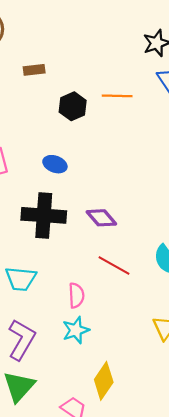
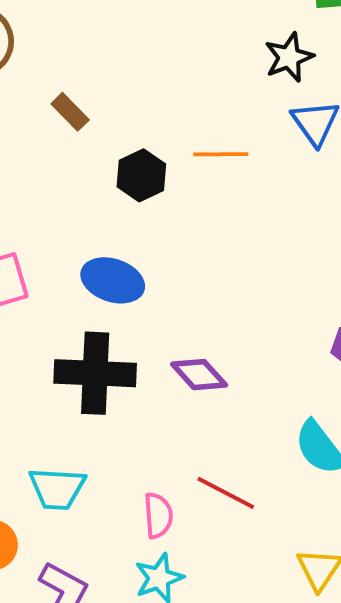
brown rectangle: (34, 70) -> (70, 112), turned 54
blue ellipse: (55, 164) -> (113, 280), size x1.4
red line: (114, 266) -> (226, 493), moved

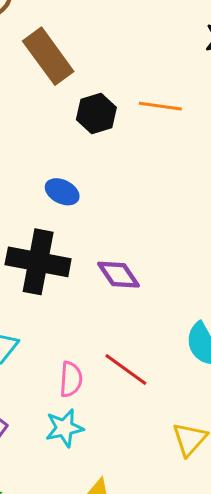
brown rectangle: (70, 112) -> (48, 56), size x1.8
blue ellipse: (113, 280) -> (62, 192), size x0.7

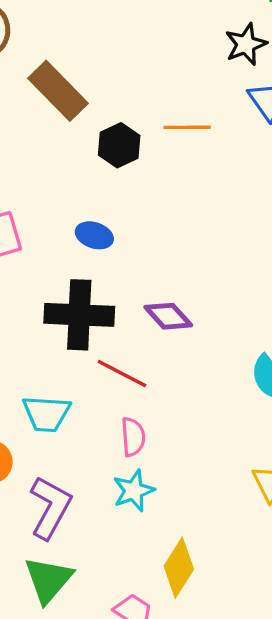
red line: (126, 369) -> (122, 374), moved

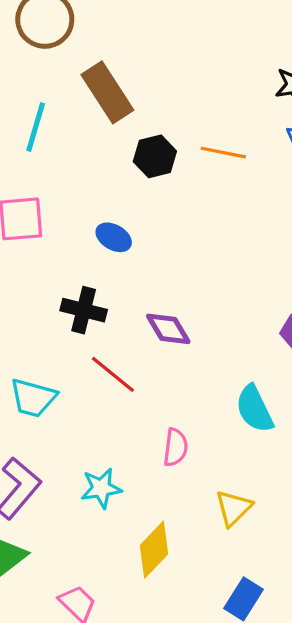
black cross: (79, 315) -> (84, 310), size x0.7
pink semicircle: (133, 437) -> (176, 447), moved
yellow diamond: (179, 568) -> (154, 550), moved

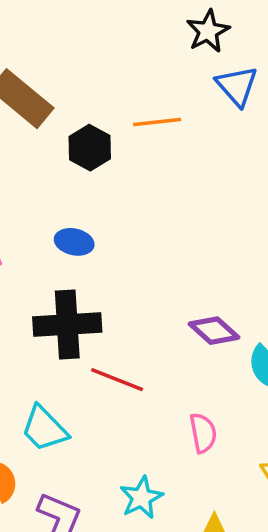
black cross: (84, 310) -> (67, 325), size x1.4
purple diamond: (168, 329) -> (214, 331), moved
cyan trapezoid: (33, 398) -> (44, 429), turned 48

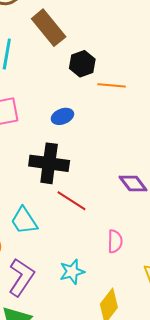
orange line: (157, 122) -> (112, 85), moved
blue ellipse: (74, 242) -> (62, 116), turned -45

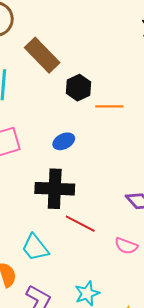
pink semicircle: (115, 241) -> (126, 246), moved, turned 115

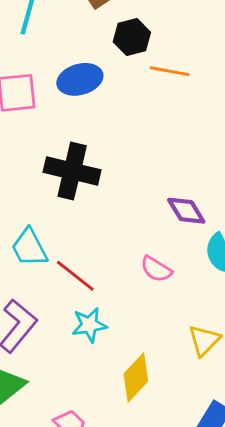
blue ellipse: (64, 141) -> (80, 79), moved, size x1.4
red line: (80, 224) -> (75, 276), moved

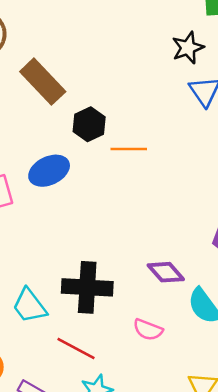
black cross: (72, 171) -> (87, 287), moved
cyan trapezoid: (29, 248) -> (30, 306), moved

